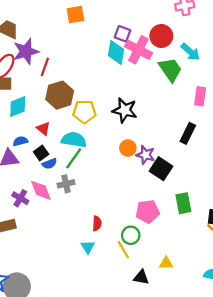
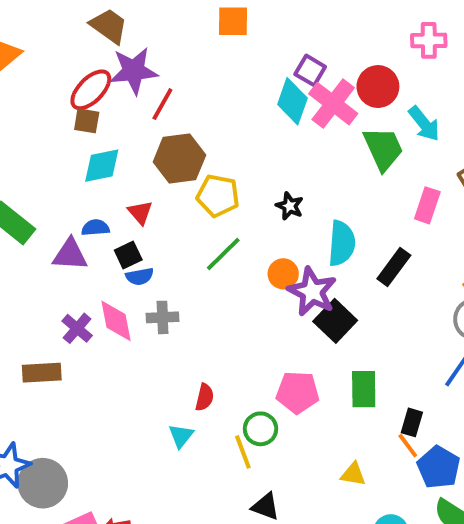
black star: (125, 110) -> (290, 206), size x0.6
cyan semicircle: (74, 140) -> (342, 243), moved, turned 75
purple star: (145, 155) -> (312, 292), size x1.4
green line: (74, 158) -> (223, 254), moved
yellow triangle: (166, 263) -> (353, 474), moved

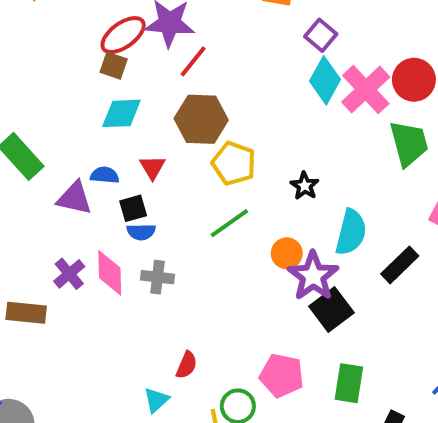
purple square: (310, 70) -> (321, 35), moved

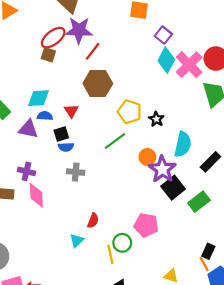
cyan diamond: (121, 113) -> (39, 98), moved
yellow pentagon: (234, 163) -> (129, 112), moved
pink diamond: (110, 273) -> (36, 195), moved
purple cross: (69, 274) -> (26, 171), turned -35
green rectangle: (349, 383) -> (199, 202), moved, turned 45

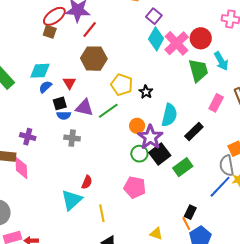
blue semicircle: (45, 116) -> (45, 87), turned -48
purple triangle: (28, 129) -> (84, 108), moved
pink diamond: (36, 195) -> (21, 168), moved
cyan triangle: (77, 240) -> (72, 200), size x1.6
green circle: (122, 243) -> (139, 154), moved

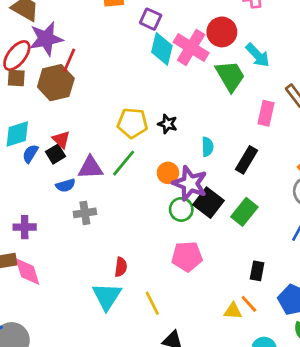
brown hexagon: (94, 59) -> (56, 83), moved
black square: (60, 103) -> (56, 154), moved
cyan semicircle: (169, 115) -> (207, 147), size x0.6
black rectangle: (190, 212) -> (257, 271), moved
orange line: (186, 224) -> (249, 304), moved

